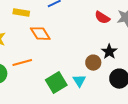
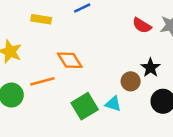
orange diamond: (40, 34) -> (70, 60), moved
cyan triangle: (79, 81) -> (113, 104), turned -40

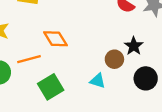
green square: (85, 106) -> (51, 87), moved

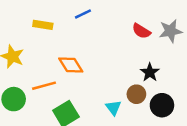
brown circle: (114, 59) -> (136, 94), moved
cyan triangle: (98, 81) -> (113, 108), turned 35

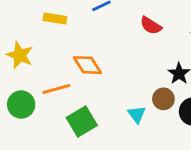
red semicircle: (141, 31) -> (151, 26), moved

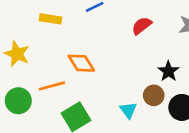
red semicircle: (151, 26) -> (142, 26), turned 110

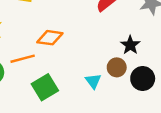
orange diamond: (81, 63) -> (50, 38), turned -50

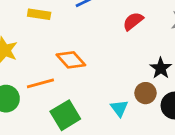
orange diamond: (50, 38) -> (71, 60), turned 40

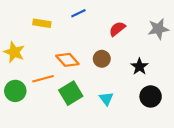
brown circle: (146, 93) -> (102, 59), moved
green square: (65, 115) -> (71, 93), moved

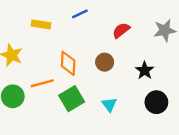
orange diamond: (67, 60) -> (68, 63), turned 45

